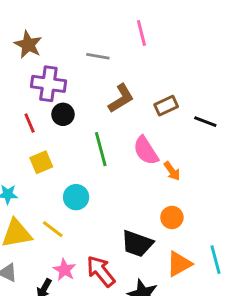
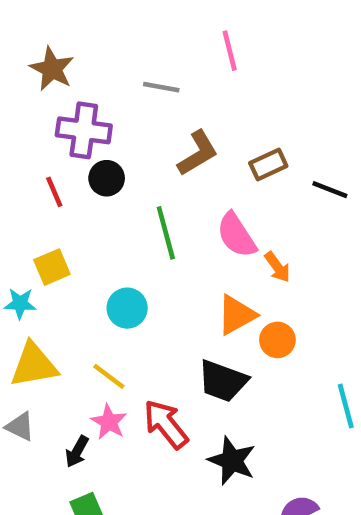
yellow square: (41, 162) -> (52, 267), moved
yellow line: (53, 229) -> (109, 376), moved
orange triangle: (179, 264) -> (236, 315), moved

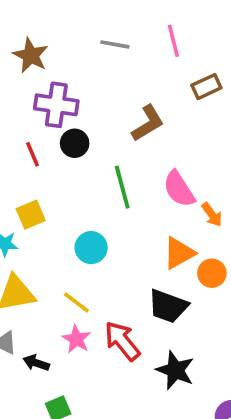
gray line: (161, 87) -> (115, 44), moved
brown rectangle: (268, 165) -> (206, 87), moved
black arrow: (77, 452) -> (36, 363), moved, turned 80

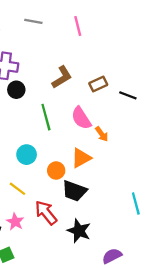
gray line: (115, 44) -> (33, 21), moved
brown rectangle: (206, 87) -> (98, 84), moved
orange circle: (212, 273) -> (56, 171), moved
pink star: (76, 339) -> (15, 222), moved

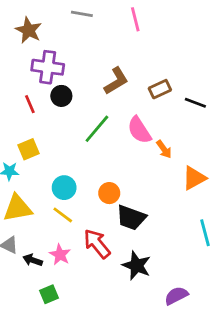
green line: (46, 117) -> (97, 129), turned 55
cyan circle: (27, 155) -> (64, 188), moved
orange triangle: (81, 158) -> (194, 178), moved

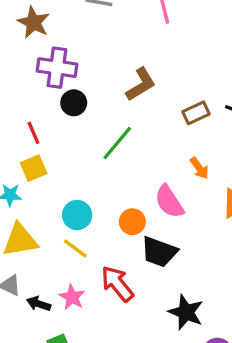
brown rectangle: (160, 89) -> (196, 113), moved
red line: (30, 104) -> (34, 133), moved
pink semicircle: (139, 130) -> (169, 202), moved
black star: (137, 266) -> (186, 312), moved

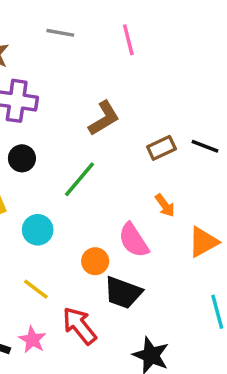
black circle: (74, 103) -> (22, 158), moved
cyan circle: (77, 215) -> (38, 230), moved

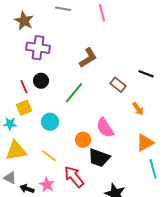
brown rectangle: (161, 148) -> (118, 85), moved, turned 63
orange arrow: (165, 205) -> (138, 109), moved
orange triangle: (203, 242) -> (145, 143), moved

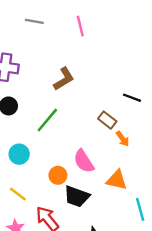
brown rectangle: (118, 85) -> (107, 120), moved
orange triangle: (145, 143) -> (117, 180), moved, turned 42

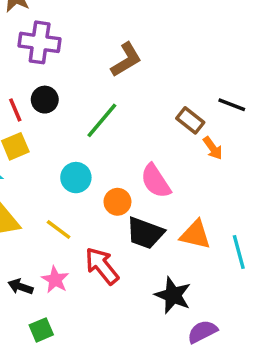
black line: (132, 98) -> (232, 105), moved
cyan circle: (19, 154) -> (76, 178), moved
orange triangle: (117, 180) -> (195, 235), moved

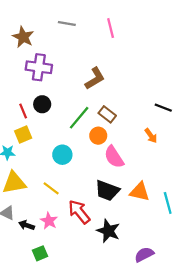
brown rectangle: (190, 120) -> (107, 114), moved
orange circle: (117, 202) -> (98, 136), moved
black star: (173, 295) -> (108, 231), moved

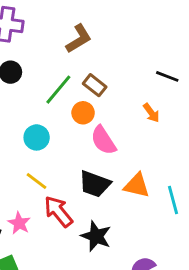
yellow line: (51, 188) -> (37, 181), moved

